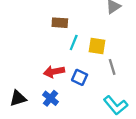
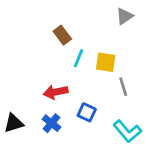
brown rectangle: (60, 23) -> (62, 35), turned 49
blue square: (80, 77) -> (87, 112), moved

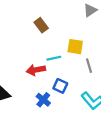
cyan line: (79, 58) -> (54, 58), moved, turned 56
blue cross: (51, 123) -> (43, 100), moved

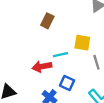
brown rectangle: (41, 25) -> (47, 21), turned 64

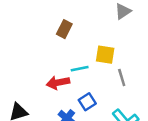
blue square: (67, 83) -> (87, 102), turned 32

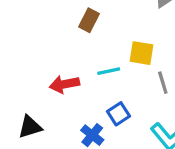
red arrow: (58, 83) -> (64, 84), moved

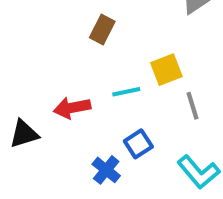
yellow square: (141, 53) -> (166, 70), turned -30
black triangle: (30, 127) -> (24, 134), moved

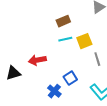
brown rectangle: (102, 30) -> (63, 21), moved, turned 40
cyan line: (126, 92) -> (65, 39), moved

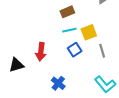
red arrow: (37, 60) -> (41, 52), turned -72
blue square: (70, 78) -> (75, 50), moved

